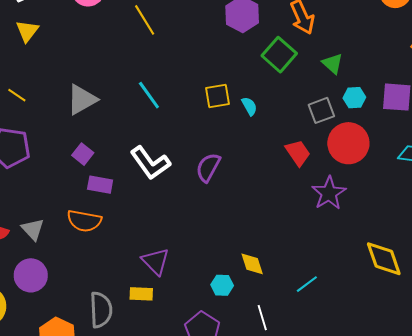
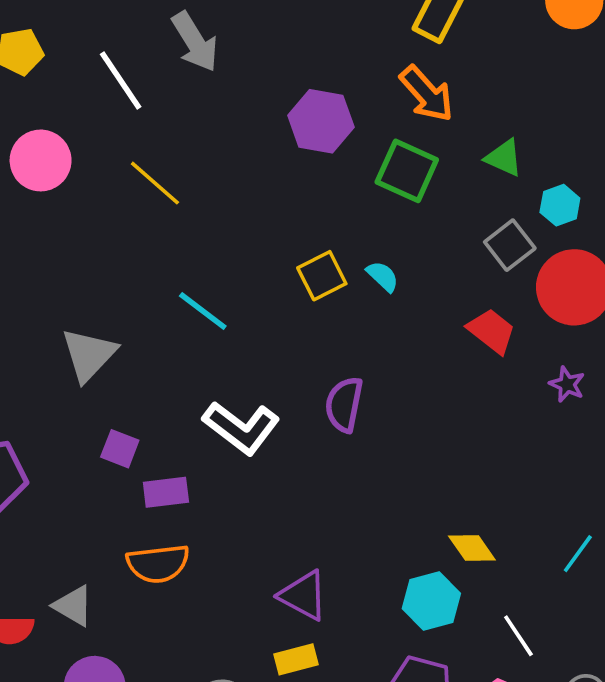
purple star: (329, 193) -> (567, 384), size x0.6
cyan hexagon: (222, 285) -> (431, 601), size x1.4

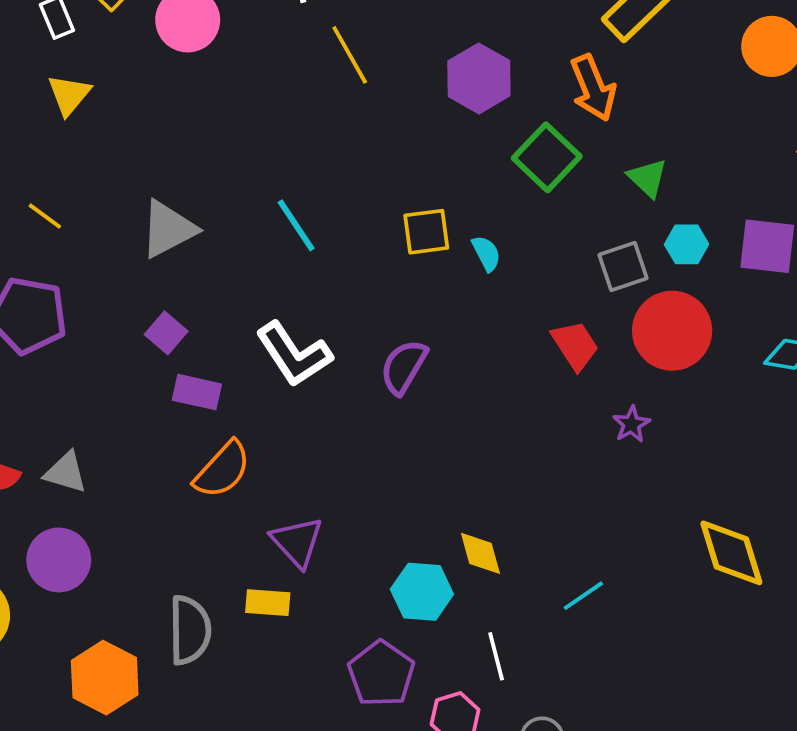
yellow line: (155, 183) -> (350, 55), moved
orange semicircle: (158, 564) -> (222, 470), moved, turned -60
gray triangle: (73, 606) -> (66, 472), turned -33

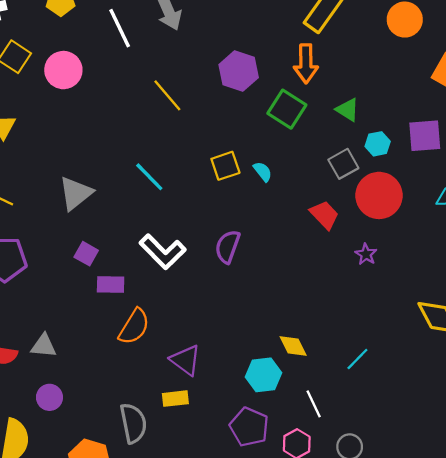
yellow line: (350, 55) -> (167, 95), moved
orange arrow: (593, 88) -> (306, 64), turned 33
purple circle: (59, 560) -> (49, 397), size x0.7

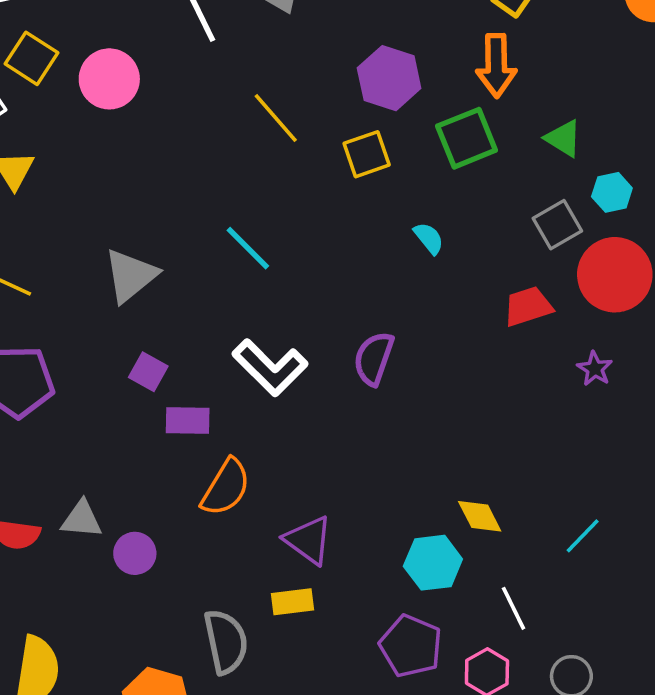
green square: (287, 109) -> (467, 138), turned 36
yellow square: (225, 166) -> (367, 154), moved
red trapezoid: (324, 215) -> (528, 306), turned -64
purple circle: (49, 397) -> (135, 553), moved

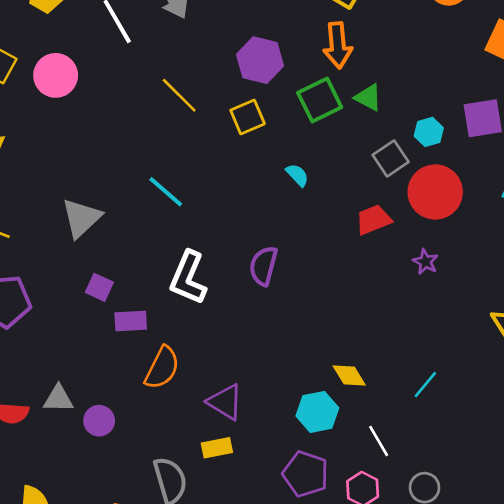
green triangle: (563, 138) -> (368, 97), moved
white L-shape: (270, 367) -> (188, 278), turned 72

